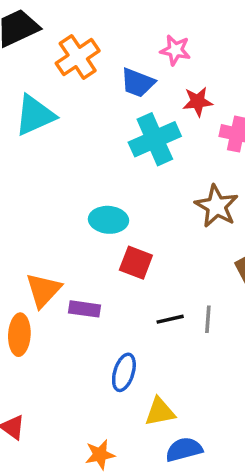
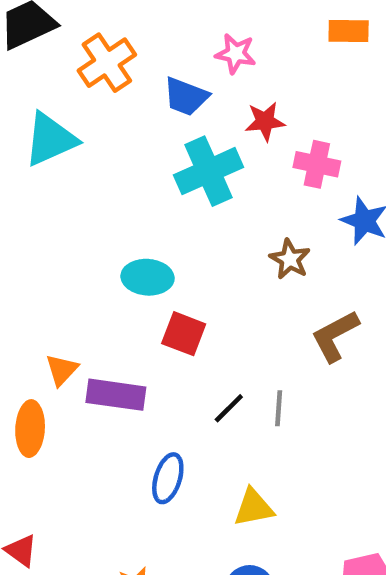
brown star: (216, 206) -> (290, 259), size x0.7
orange triangle: (43, 290) -> (62, 370), size x0.7
purple rectangle: (84, 309) -> (116, 395), size x1.4
black line: (170, 319) -> (229, 408), turned -32
yellow triangle: (160, 412) -> (254, 508), moved

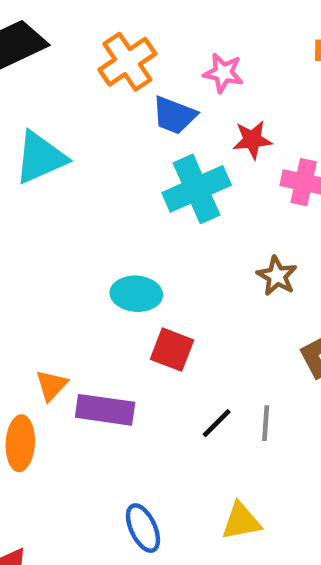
orange cross: (107, 63) -> (127, 62), moved
blue ellipse: (168, 478) -> (143, 528), moved, turned -42

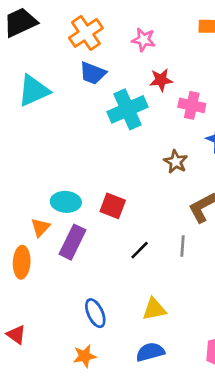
blue trapezoid: (174, 115) -> (93, 73), moved
cyan ellipse: (136, 294) -> (66, 202), moved
purple rectangle: (105, 410) -> (73, 242), turned -72
gray line: (266, 423) -> (182, 246), moved

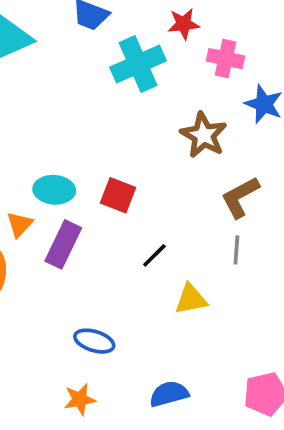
brown star: (176, 162) -> (204, 135), size x1.4
gray line: (182, 246) -> (236, 250), moved
yellow triangle: (154, 309) -> (191, 299), moved
blue ellipse: (95, 313) -> (94, 341), turned -48

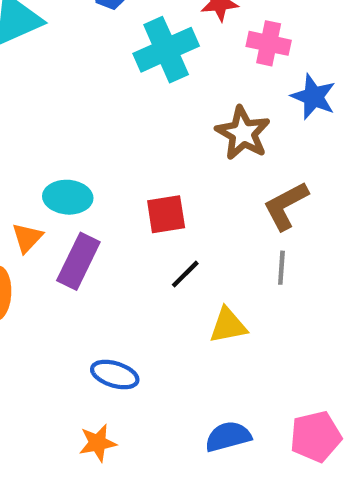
red square: (118, 195) -> (166, 214), moved, turned -30
blue semicircle: (169, 394) -> (228, 436), moved

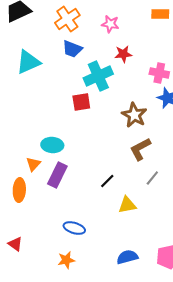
pink cross: (269, 43) -> (159, 73), moved
brown L-shape: (286, 206) -> (140, 149), moved
red square: (166, 214) -> (81, 102), moved
gray line: (281, 268) -> (152, 178), turned 35

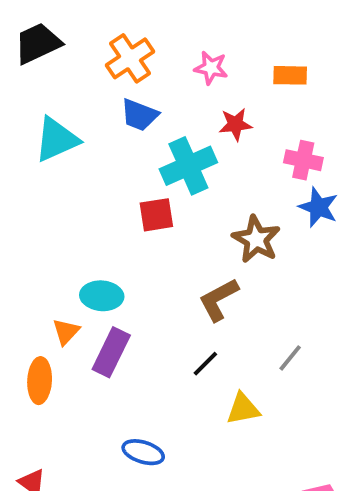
orange rectangle: (160, 14) -> (290, 75), moved
brown L-shape: (140, 149) -> (219, 300), moved

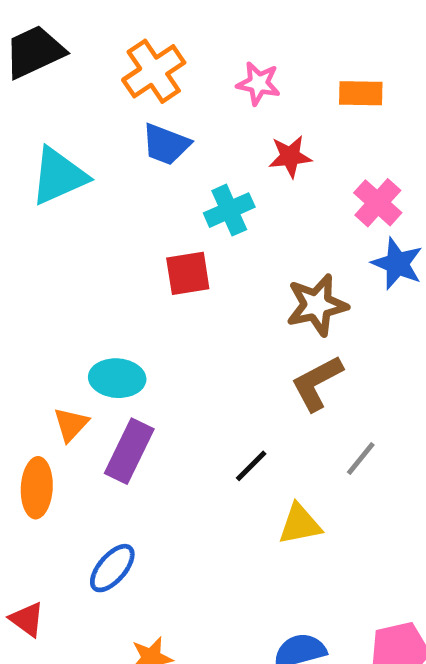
pink cross: (303, 160) -> (378, 203), turned 30
cyan cross: (188, 166) -> (229, 210), size x0.7
brown star: (256, 239) -> (317, 305), turned 30
brown L-shape: (219, 300) -> (317, 383), moved
blue ellipse: (143, 452) -> (112, 568), moved, turned -66

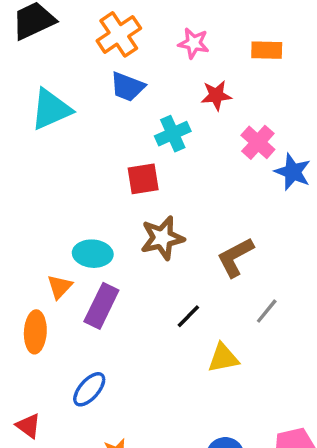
pink cross: (378, 203) -> (258, 142), moved
brown star: (317, 305) -> (162, 238), moved

